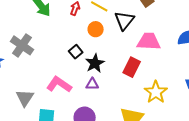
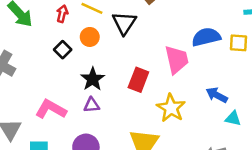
pink trapezoid: (149, 41) -> (177, 60), moved, turned 80
black square: (76, 52) -> (63, 50), moved

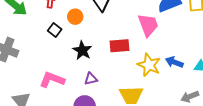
red rectangle: (138, 80) -> (120, 46), turned 72
blue arrow: (217, 95) -> (174, 62), moved
purple triangle: (92, 105) -> (91, 79), moved

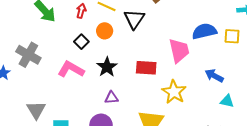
blue arrow: (174, 62) -> (214, 76), moved
pink L-shape: (52, 80) -> (71, 69), moved

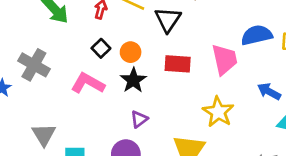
orange circle: (105, 31) -> (131, 52), moved
red rectangle: (146, 68) -> (178, 64), moved
purple triangle: (111, 98) -> (139, 119), turned -32

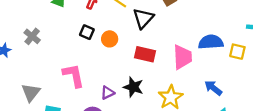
black square: (101, 48) -> (87, 32), turned -32
gray cross: (34, 65) -> (32, 36), size x0.7
black star: (133, 80) -> (133, 87), moved, turned -30
pink L-shape: (88, 83) -> (74, 75), moved, turned 40

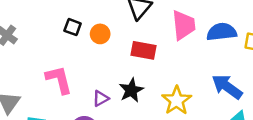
pink trapezoid: (182, 57) -> (184, 25), moved
black star: (133, 87) -> (131, 90), turned 30
blue arrow: (213, 88) -> (227, 87), size x1.4

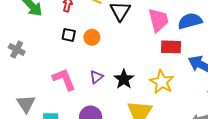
red rectangle: (143, 50) -> (171, 47), moved
purple triangle: (101, 98) -> (96, 77), moved

